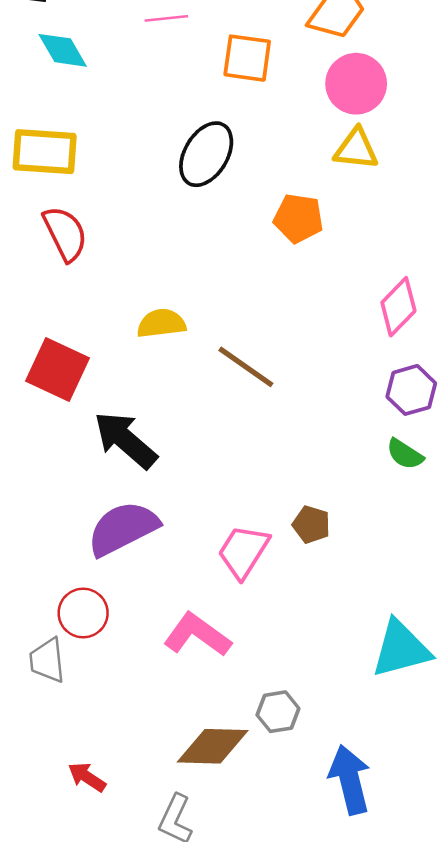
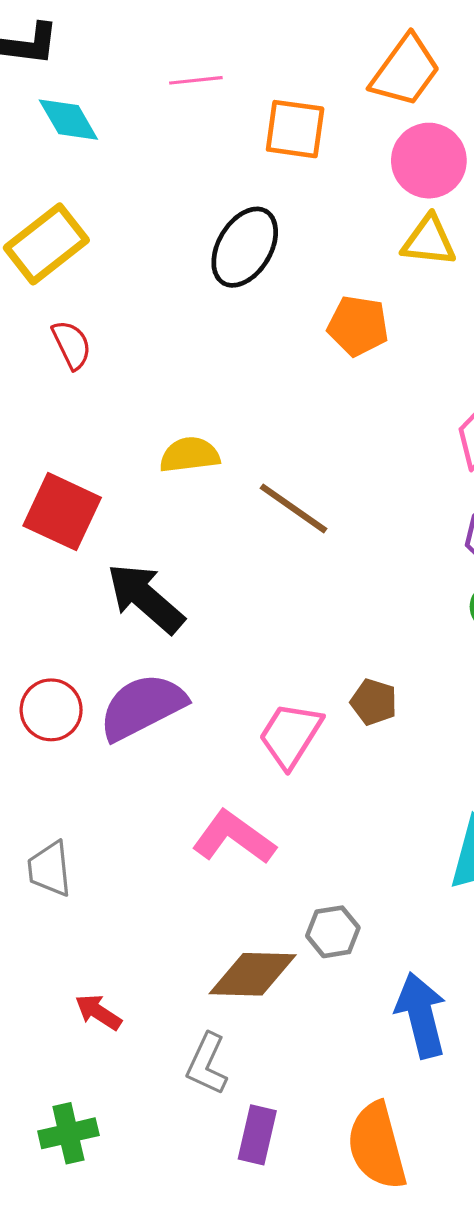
yellow rectangle: (45, 152) -> (46, 244), turned -42
red semicircle: (65, 234) -> (72, 345), size x0.7
red circle: (83, 613) -> (51, 710), moved

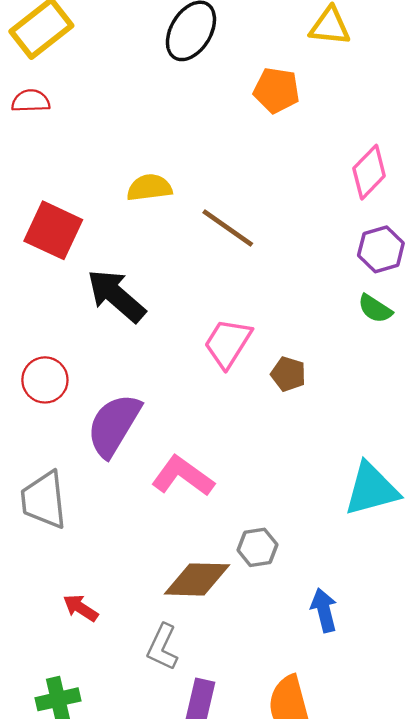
red semicircle: (72, 345) -> (31, 101), moved, turned -66
purple semicircle: (142, 707) -> (114, 425), moved, turned -32
pink trapezoid: (290, 735) -> (228, 343), moved
gray trapezoid: (50, 869) -> (44, 500), size x1.4
blue arrow: (421, 1015) -> (324, 610), size x0.7

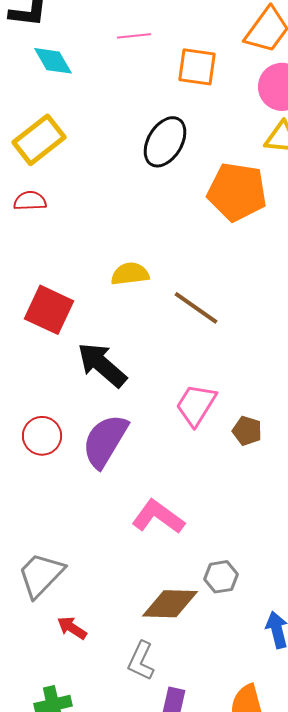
orange pentagon: (276, 90) -> (237, 192), size x1.5
purple semicircle: (114, 425) -> (105, 441), moved
gray trapezoid: (44, 500) -> (41, 575), moved, turned 50

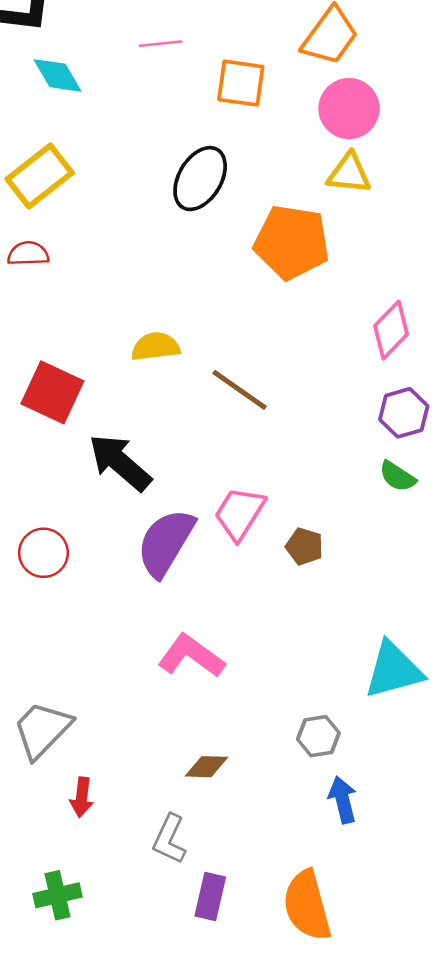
purple semicircle: (105, 441) -> (166, 543), moved
gray hexagon: (221, 577) -> (318, 736), moved
brown diamond: (170, 604) -> (206, 767), size x0.6
red arrow: (72, 628) -> (82, 797), turned -116

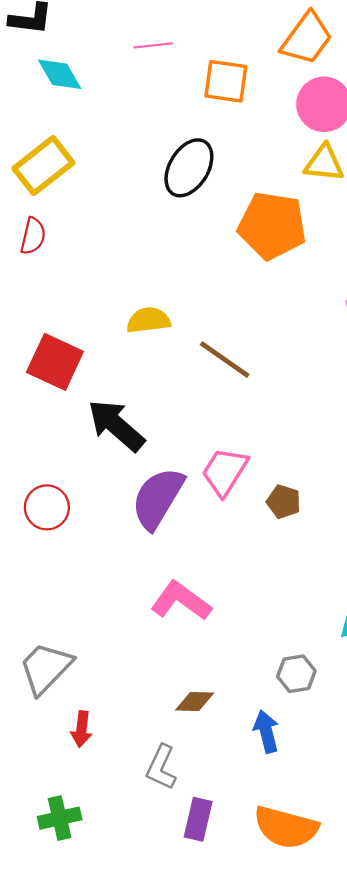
red semicircle: (28, 254) -> (33, 236), turned 105
blue arrow: (343, 800) -> (266, 731), moved
orange semicircle: (307, 905) -> (286, 827), turned -60

